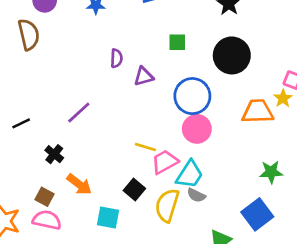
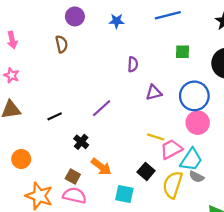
brown semicircle: (29, 34) -> (62, 44), size x0.7
purple triangle: (144, 76) -> (154, 93), moved

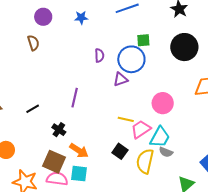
blue circle: (194, 96) -> (131, 59), moved
purple line: (102, 108) -> (75, 98), turned -30
brown square: (73, 177) -> (54, 162), size x1.6
cyan square: (124, 194) -> (79, 174), moved

